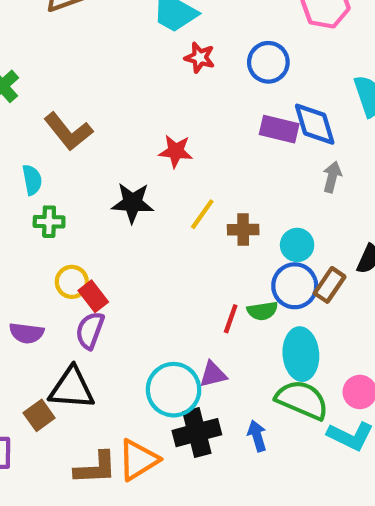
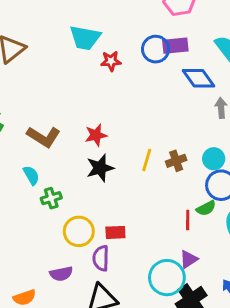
purple rectangle: (279, 129) -> (175, 46), moved
red star: (176, 151) -> (96, 135), moved
yellow circle: (72, 282) -> (79, 231), size x1.4
red rectangle: (93, 296) -> (115, 232), moved, turned -36

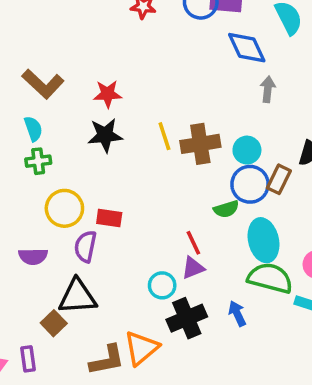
yellow line: (147, 160) -> (164, 136), turned -45
brown cross: (176, 161) -> (200, 144), size x1.5
cyan semicircle: (31, 175) -> (33, 129), moved
red line: (188, 220) -> (193, 243), moved, turned -36
cyan circle: (167, 278) -> (162, 285), size x0.6

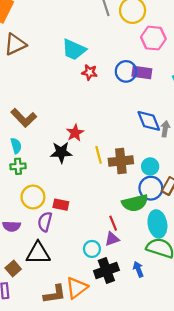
blue diamond: (247, 48) -> (149, 121), moved
red star: (108, 94) -> (75, 133), moved, turned -30
green semicircle: (226, 209) -> (135, 203), size x1.6
brown square: (54, 323) -> (13, 268), moved

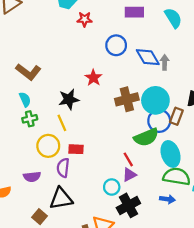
blue circle: (126, 71) -> (116, 45), moved
red star: (75, 133) -> (93, 78), moved
yellow line: (99, 155) -> (62, 123), moved
cyan circle: (150, 166) -> (155, 100), size x1.6
blue arrow: (138, 269) -> (167, 199), moved, turned 128

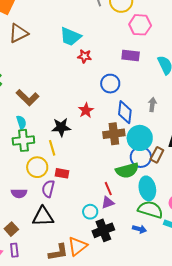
blue diamond: (148, 57) -> (125, 112), moved, turned 30
green cross: (30, 119) -> (23, 140), size x1.5
brown square: (39, 217) -> (11, 229), moved

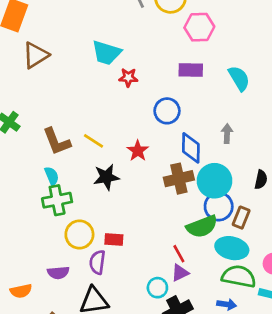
brown L-shape: (27, 98) -> (57, 141), turned 30
yellow line: (52, 148) -> (93, 141), moved, turned -35
brown rectangle: (157, 155) -> (241, 218), moved
cyan ellipse: (147, 188) -> (232, 248), turned -60

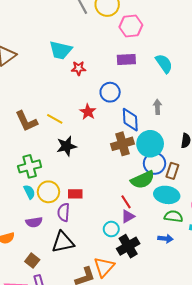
red star: (138, 151) -> (88, 112), moved
cyan semicircle: (52, 176) -> (29, 192), moved
green semicircle: (239, 276) -> (173, 216), size x0.7

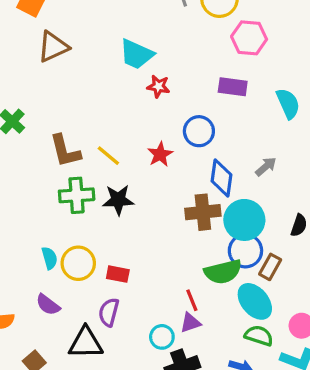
gray arrow: (157, 107) -> (266, 167), turned 40
green cross: (30, 166) -> (77, 195), moved
cyan ellipse: (167, 195) -> (255, 301), turned 30
purple semicircle: (64, 212) -> (109, 312), moved
purple semicircle: (34, 222) -> (48, 305), turned 35

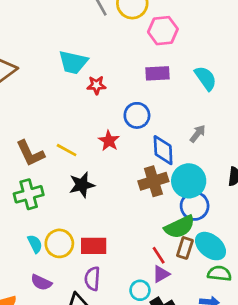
green cross: (77, 195) -> (29, 194), moved
brown rectangle: (270, 267) -> (185, 248), moved
red rectangle: (118, 274) -> (94, 246), size x1.4

